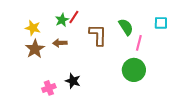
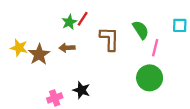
yellow star: (33, 28) -> (19, 48), moved

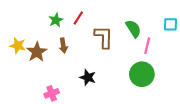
green star: (69, 22) -> (56, 20), moved
brown arrow: (67, 48) -> (63, 46), turned -96
black star: (81, 90) -> (88, 77), moved

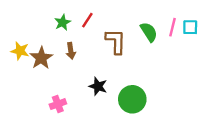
pink line: (147, 46) -> (172, 27), moved
green circle: (142, 74) -> (132, 99), moved

